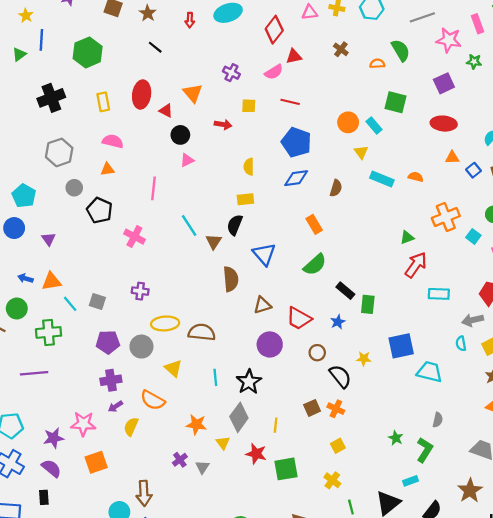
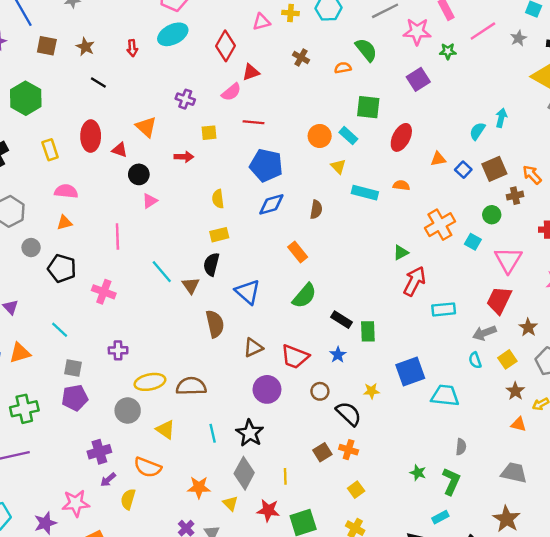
red ellipse: (444, 124) -> (401, 137), moved, turned -60
cyan line: (70, 304) -> (60, 330), moved
purple pentagon: (108, 342) -> (75, 398), moved

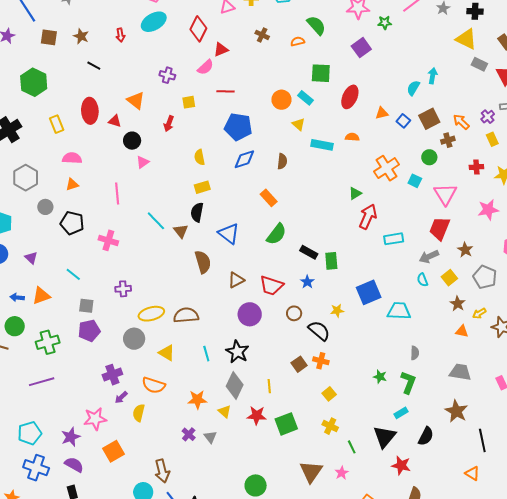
red arrow: (184, 157) -> (169, 124), turned 112

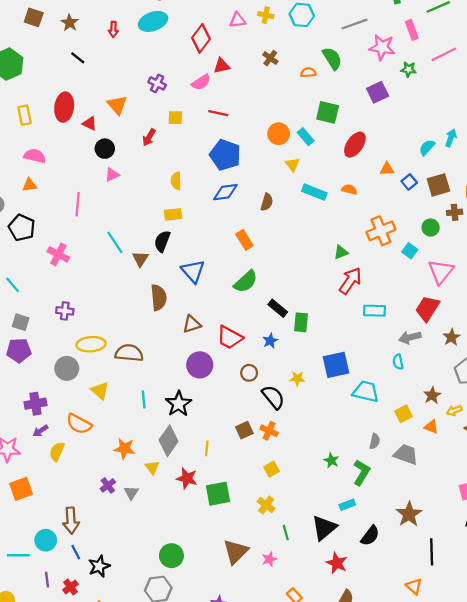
yellow square: (449, 278) -> (404, 414), moved
gray trapezoid: (460, 372) -> (406, 454), moved

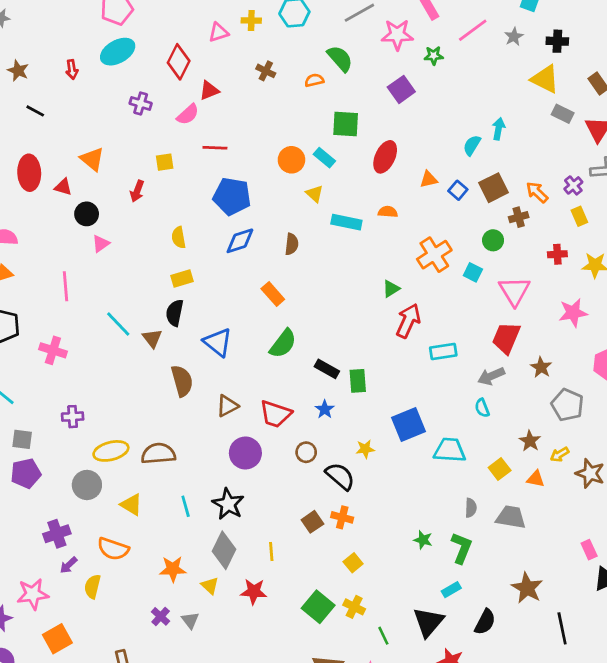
purple cross: (157, 83) -> (141, 103), moved
green square: (218, 494) -> (318, 607), moved, turned -30

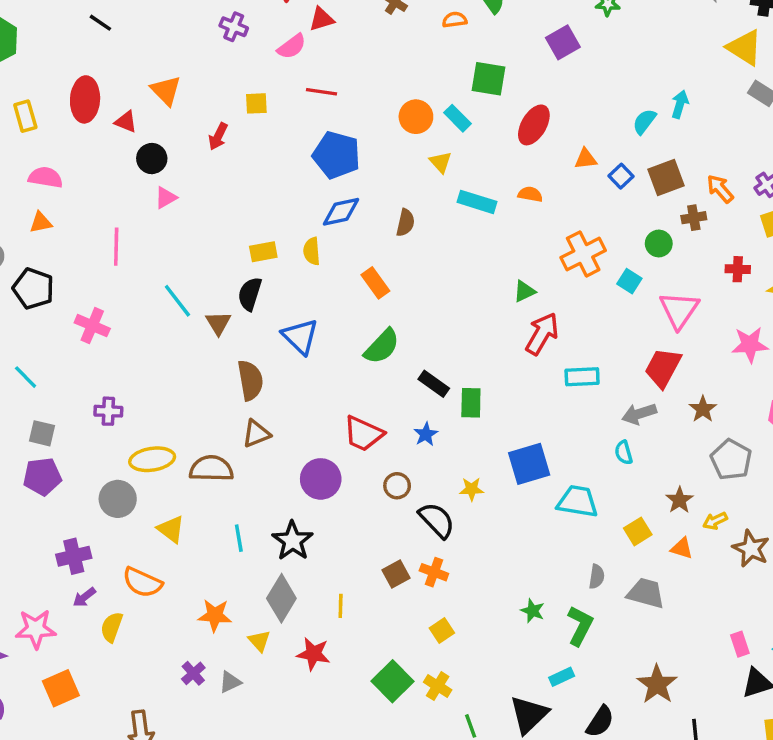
yellow semicircle: (179, 238) -> (312, 251), moved
brown triangle: (227, 406) -> (256, 434), moved
gray triangle: (190, 620) -> (230, 682), turned 36

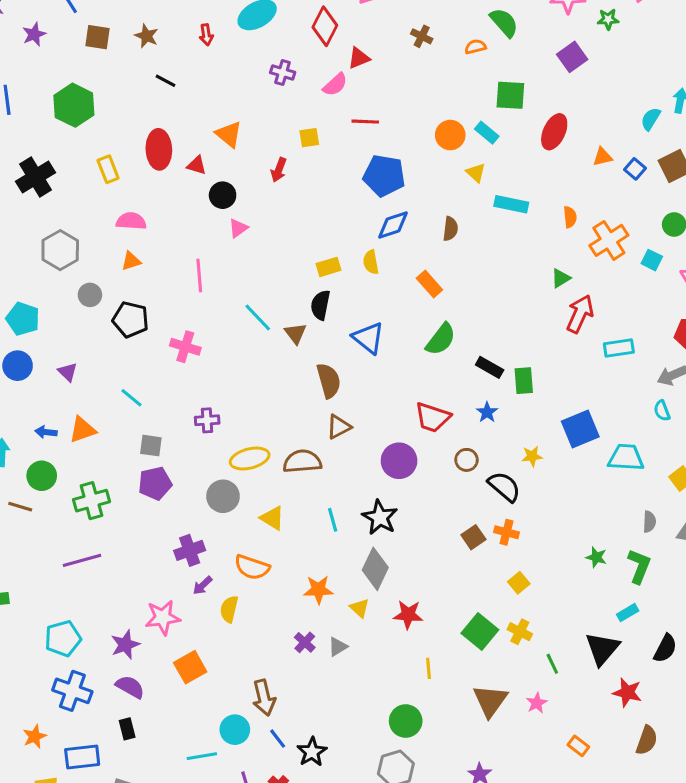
orange semicircle: (530, 194) -> (570, 217), moved, turned 80
yellow line: (341, 606) -> (429, 668), moved

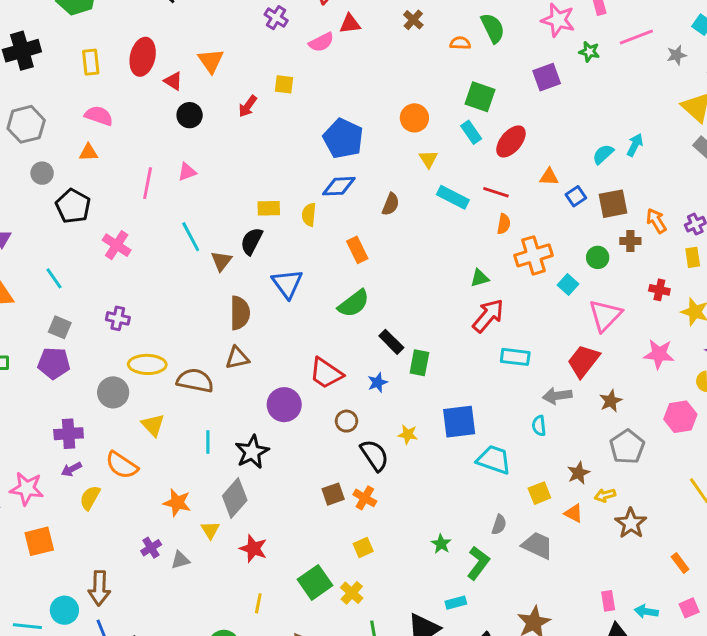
red line: (365, 122) -> (496, 192), moved
cyan rectangle: (487, 133) -> (471, 132), moved
pink triangle: (238, 228) -> (187, 172), moved

